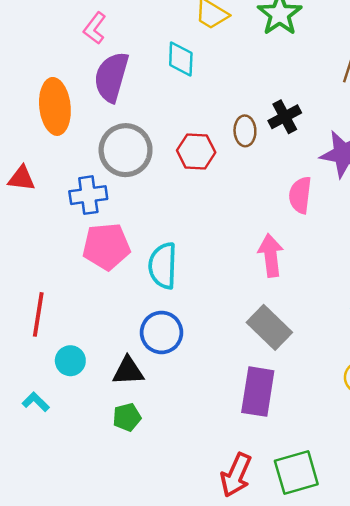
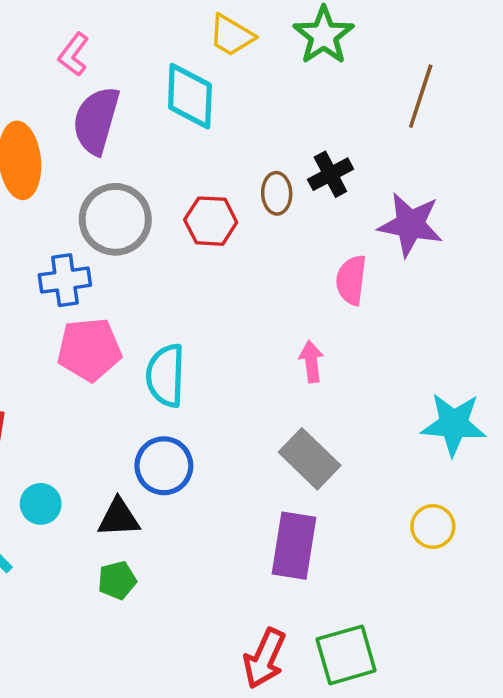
cyan diamond: (181, 59) -> (190, 96), size x1.4
pink arrow: (271, 255) -> (311, 362), size x0.7

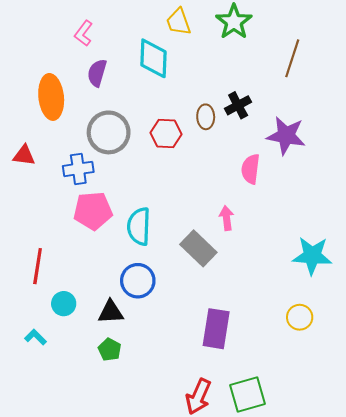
yellow trapezoid: (232, 35) -> (179, 22), turned 40
purple semicircle: (96, 120) -> (97, 73), size x0.7
gray rectangle: (310, 459) -> (198, 248), moved
green pentagon: (117, 580) -> (110, 350), turned -30

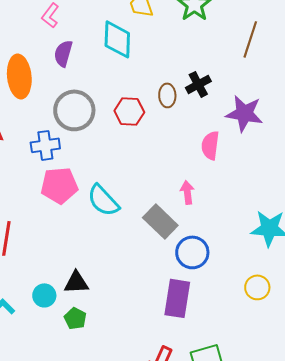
cyan semicircle: (139, 226) -> (103, 200), turned -45
blue circle: (138, 281) -> (192, 252), moved
cyan circle: (64, 304) -> (44, 295), moved

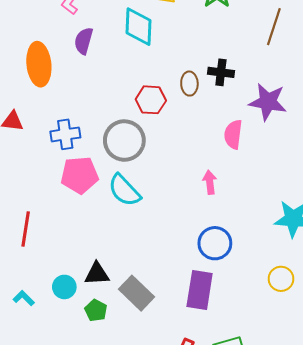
black cross: (198, 84) -> (221, 72), turned 35
gray circle: (74, 110) -> (124, 141), moved
gray rectangle: (160, 221) -> (137, 293), moved

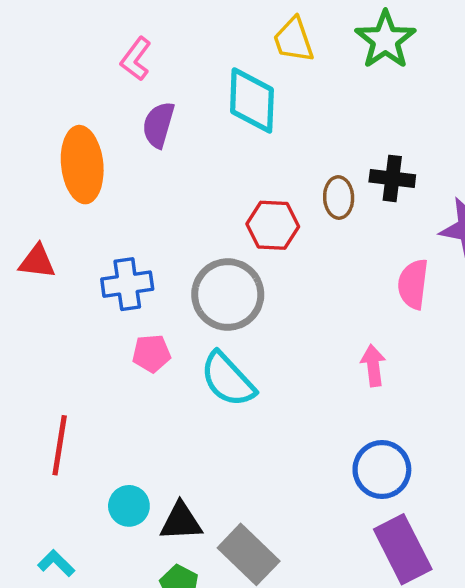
pink pentagon: (80, 175) -> (151, 353), size x0.6
cyan circle: (64, 287) -> (129, 506), moved
purple rectangle: (200, 290) -> (403, 549), moved, turned -36

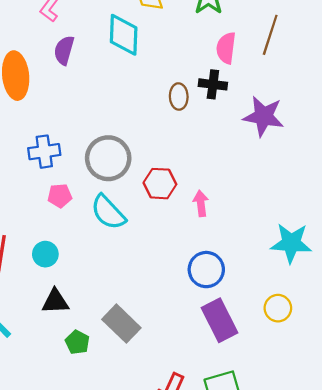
red hexagon: (273, 225) -> (160, 184), moved
pink semicircle: (413, 284) -> (226, 48), moved
cyan circle: (129, 506) -> (45, 254), moved
black triangle: (181, 521) -> (55, 301), moved

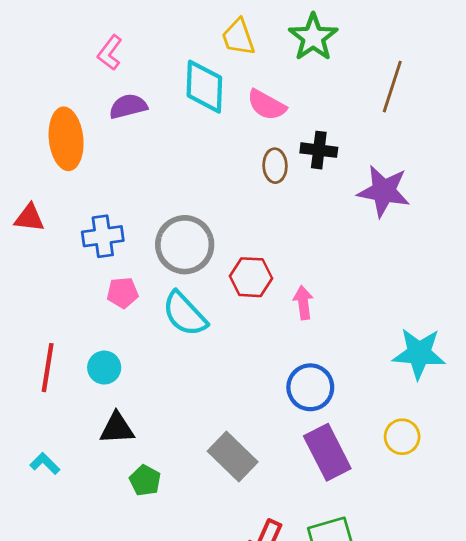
pink semicircle: (226, 48) -> (267, 105), moved, turned -68
purple semicircle: (64, 50) -> (128, 106), turned 60
gray rectangle: (121, 324) -> (233, 456), moved

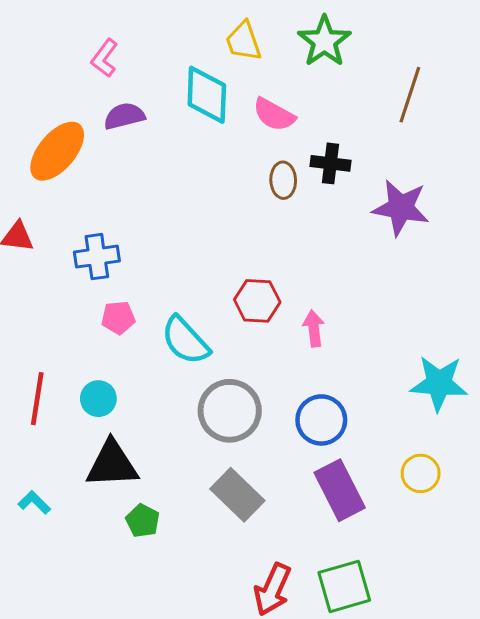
orange ellipse: (66, 139) -> (57, 151), turned 46
gray circle: (185, 245) -> (230, 411), moved
black triangle: (117, 428) -> (112, 464), size x1.4

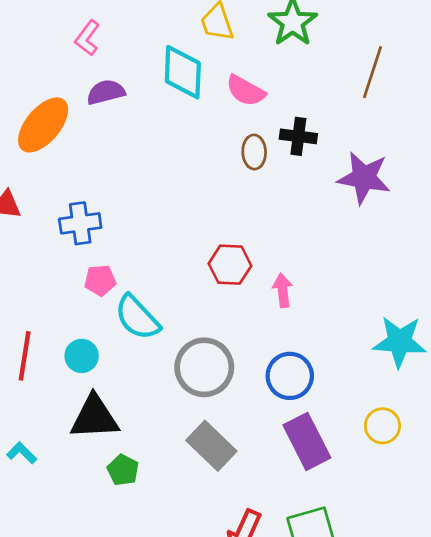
cyan semicircle: (185, 341) -> (137, 317), moved

